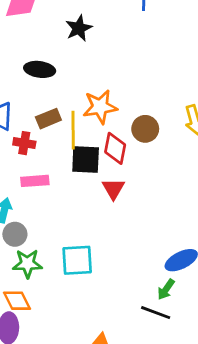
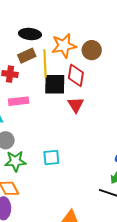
black ellipse: (40, 69) -> (30, 34), moved
brown circle: (145, 129) -> (92, 50), moved
cyan square: (77, 260) -> (51, 158), size x0.7

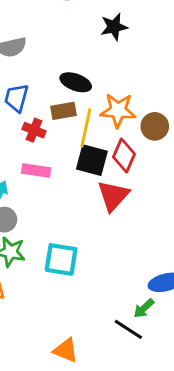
red triangle: (76, 105) -> (113, 196), size x1.4
cyan square: (51, 158) -> (61, 259), size x1.4

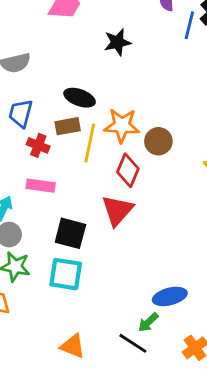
black square: (92, 160) -> (70, 233), moved
orange triangle: (66, 350) -> (73, 346), moved

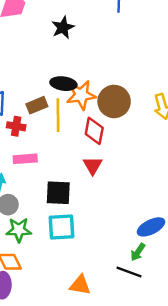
black ellipse: (80, 98) -> (63, 84), moved
brown circle: (158, 141) -> (114, 101), size x1.4
red triangle: (117, 210) -> (93, 166), size x0.7

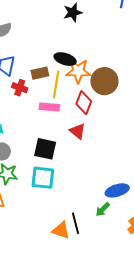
pink rectangle: (25, 159) -> (49, 107), moved
red triangle: (93, 166) -> (78, 131), turned -30
black line: (129, 272) -> (76, 223), moved, turned 45
orange triangle: (80, 285) -> (61, 230), moved

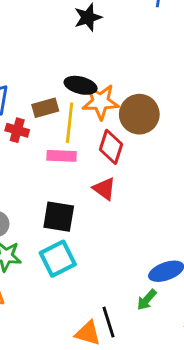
cyan square: (43, 178) -> (58, 259), turned -30

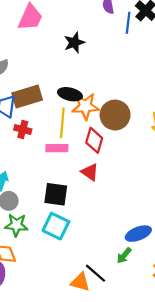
brown rectangle: (45, 108) -> (27, 96), moved, size x1.5
cyan square: (58, 259) -> (56, 226), turned -36
black line: (108, 322) -> (96, 273), turned -30

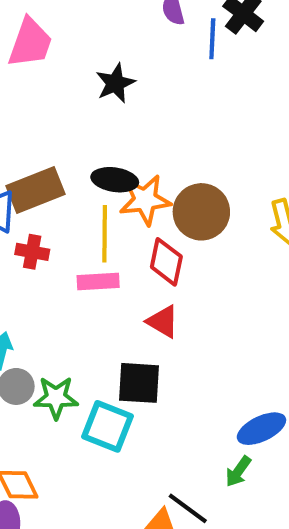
black square: (56, 194) -> (139, 383), moved
green star: (16, 225) -> (56, 398), moved

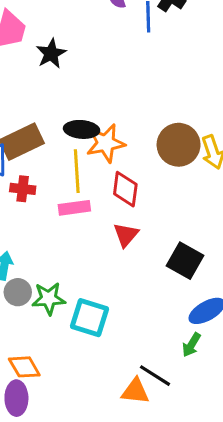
black star: (115, 83) -> (51, 54), moved
brown circle: (201, 212) -> (179, 145), moved
red triangle: (163, 322) -> (126, 235), turned 44
black square: (139, 383) -> (185, 261), moved, turned 30

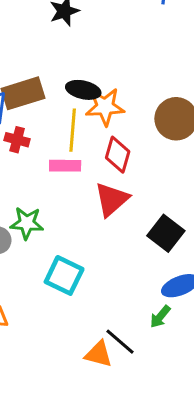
red triangle: (126, 235) -> (112, 199), size x1.4
green star: (49, 299) -> (27, 223), moved

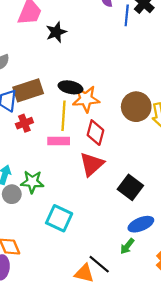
red cross: (17, 140) -> (24, 123), turned -35

